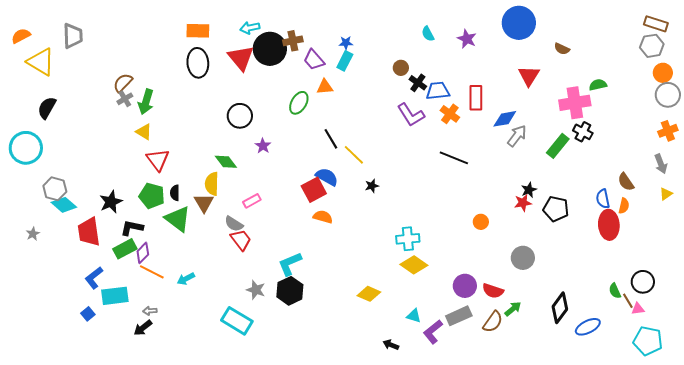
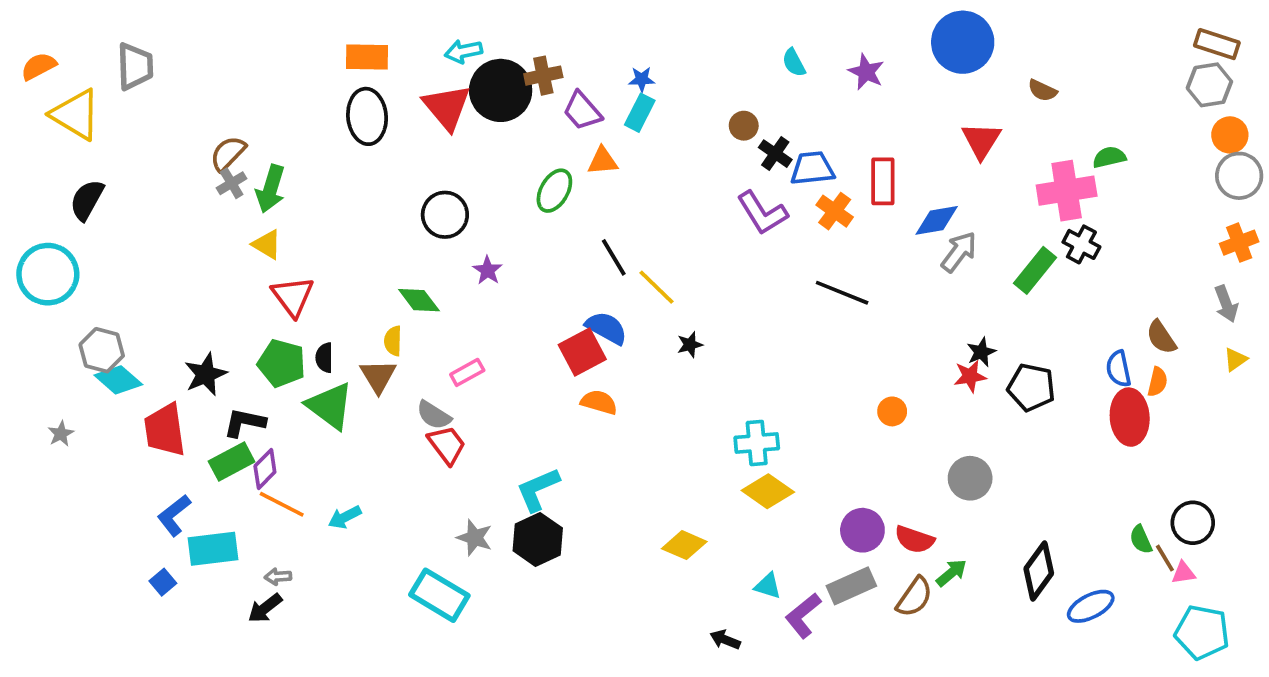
yellow semicircle: (212, 184) -> (393, 341), size x0.7

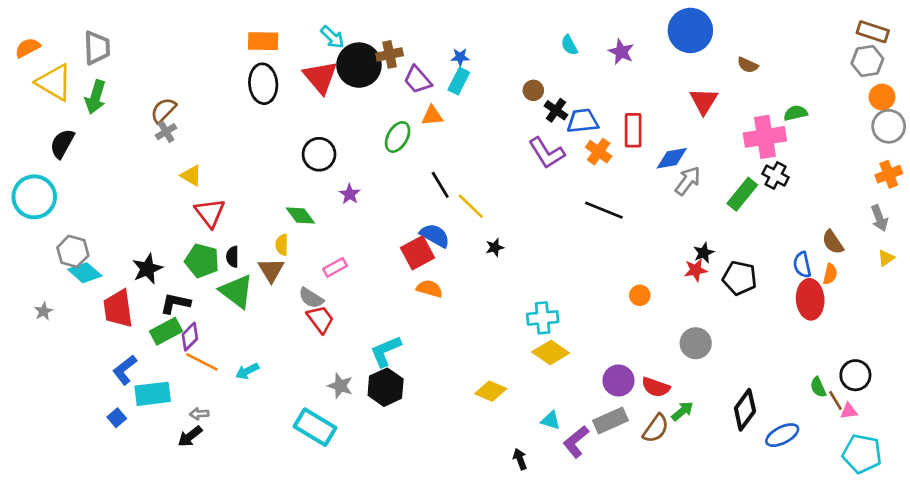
cyan arrow: (464, 51) -> (332, 37), turned -125
green arrow: (271, 189) -> (95, 97), moved
black arrow: (725, 640) -> (520, 459), turned 48

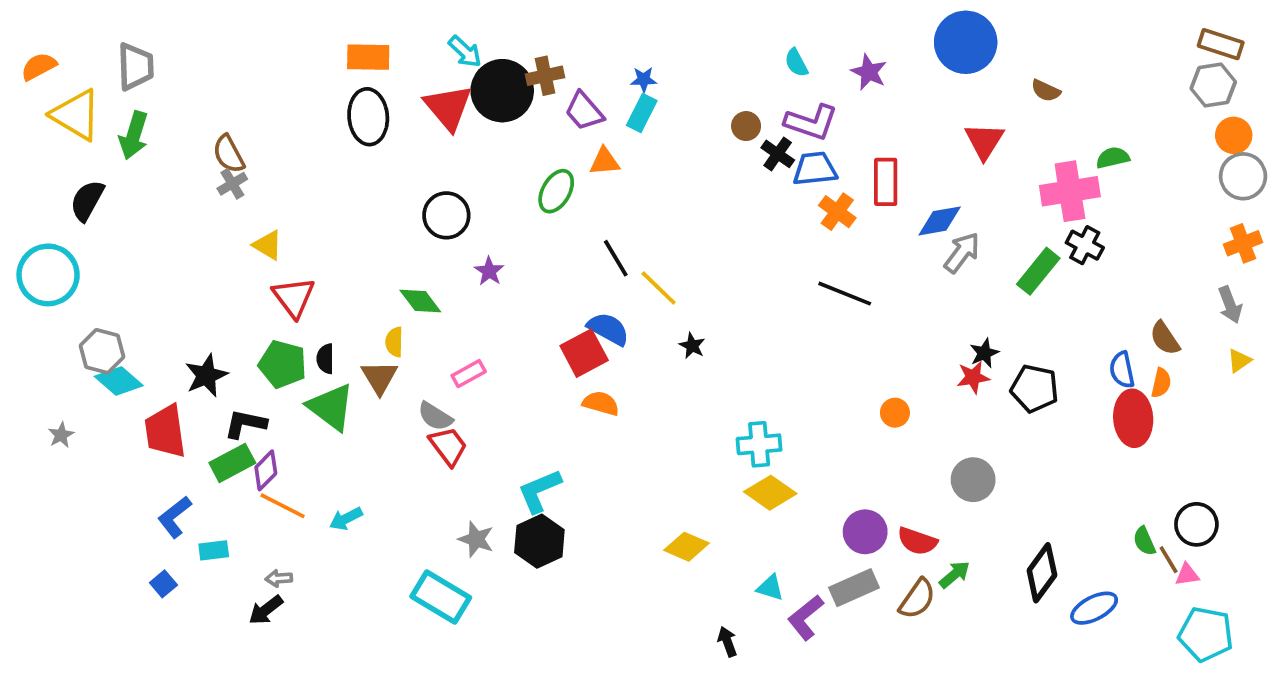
brown semicircle: (163, 110) -> (229, 154), turned -72
purple L-shape: (547, 153) -> (811, 122), moved, turned -39
black star: (495, 247) -> (692, 346), turned -30
cyan rectangle: (153, 394) -> (214, 550), size x0.6

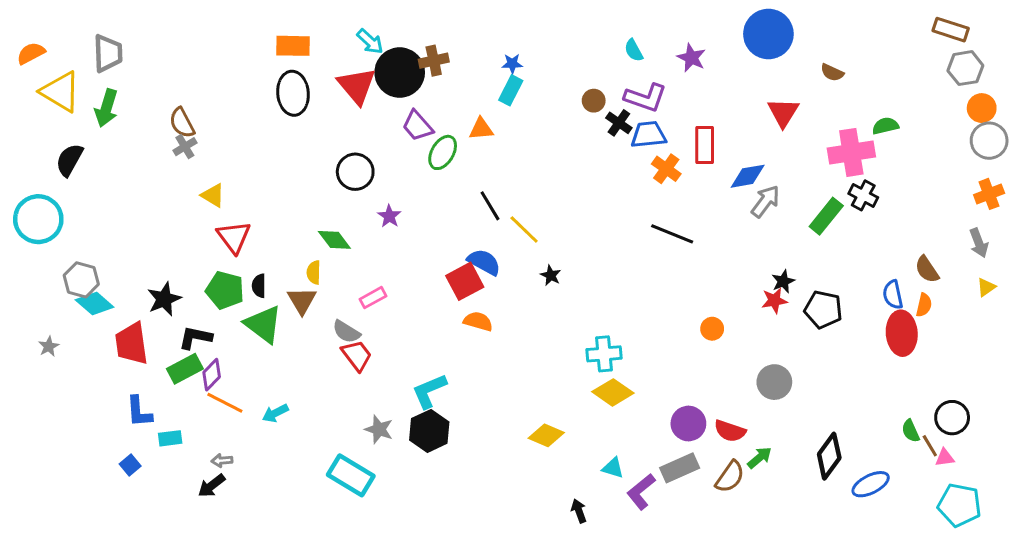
brown rectangle: (1221, 44) -> (951, 30), moved
purple trapezoid: (584, 111) -> (417, 126), moved
blue L-shape: (175, 517) -> (139, 412), turned -56

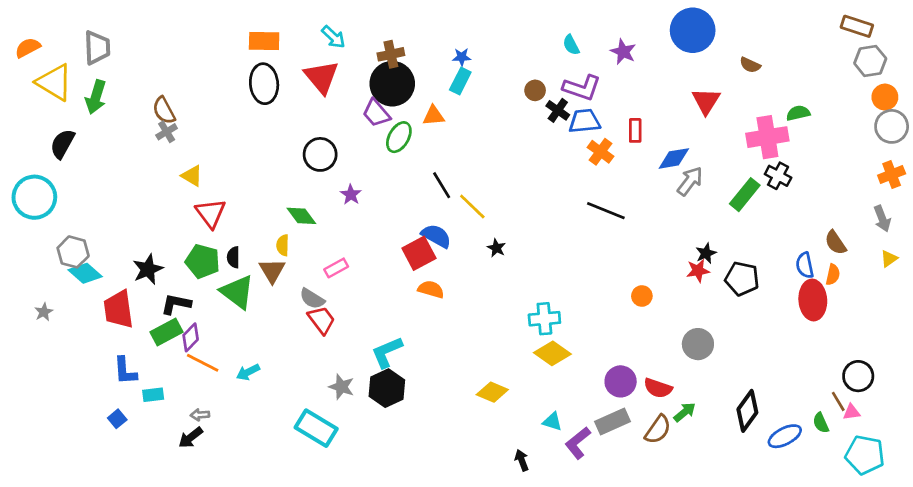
black circle: (400, 73) -> (392, 84), moved
red rectangle: (705, 145) -> (635, 130), size x0.7
green semicircle: (911, 431) -> (821, 423), moved

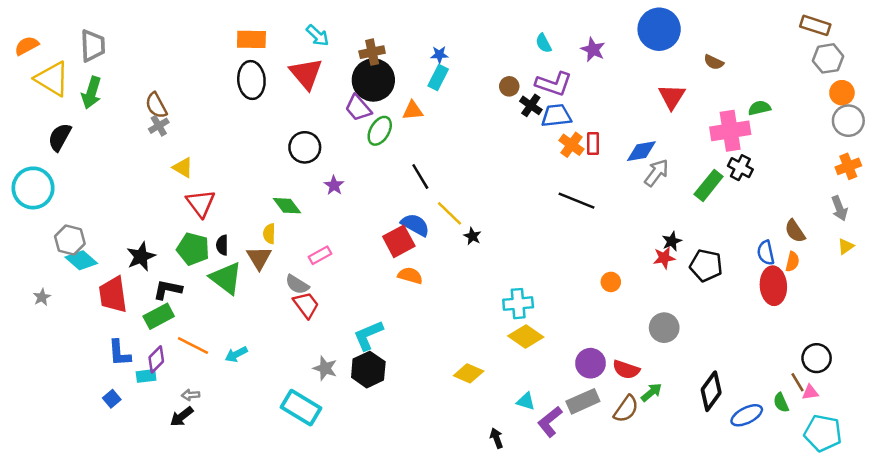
red rectangle: (635, 130) -> (593, 144), moved
yellow line: (472, 207) -> (450, 213), moved
purple diamond: (191, 337) -> (156, 359), moved

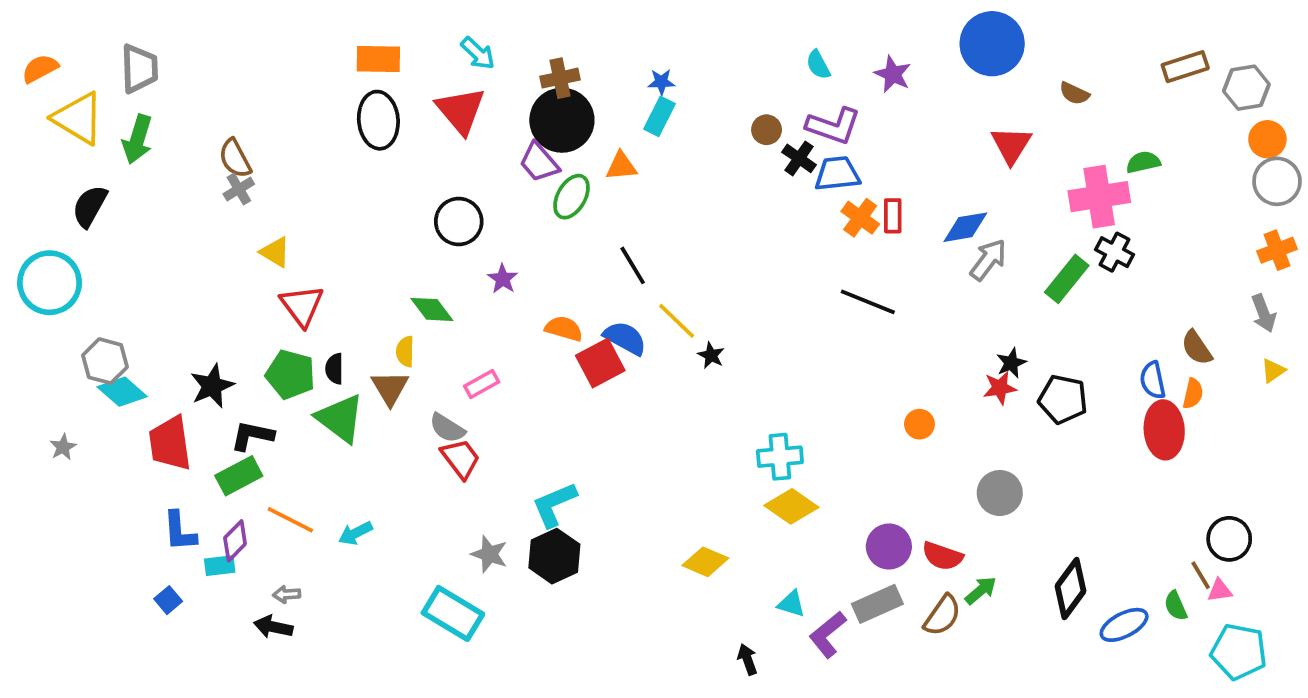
brown rectangle: (815, 25) -> (1185, 67), moved, turned -36
orange semicircle: (410, 276) -> (564, 329), moved
black arrow: (182, 417) -> (273, 627), turned 50

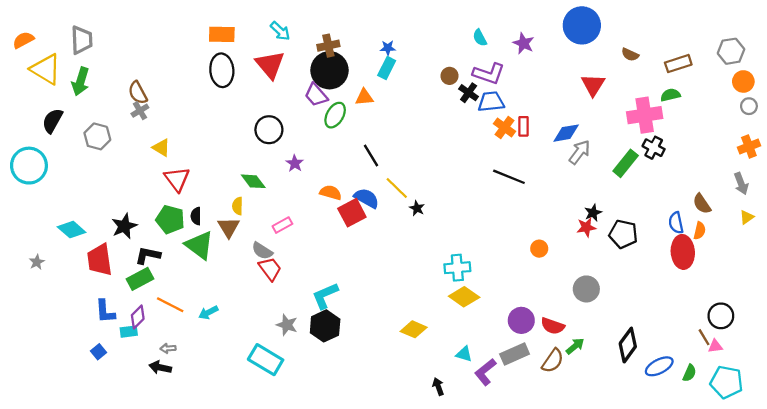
brown rectangle: (1185, 67) -> (678, 64), moved
gray circle: (1277, 181) -> (749, 106), size x0.6
gray hexagon: (105, 361) -> (97, 136), moved
green semicircle: (1176, 606) -> (690, 373), moved, turned -132

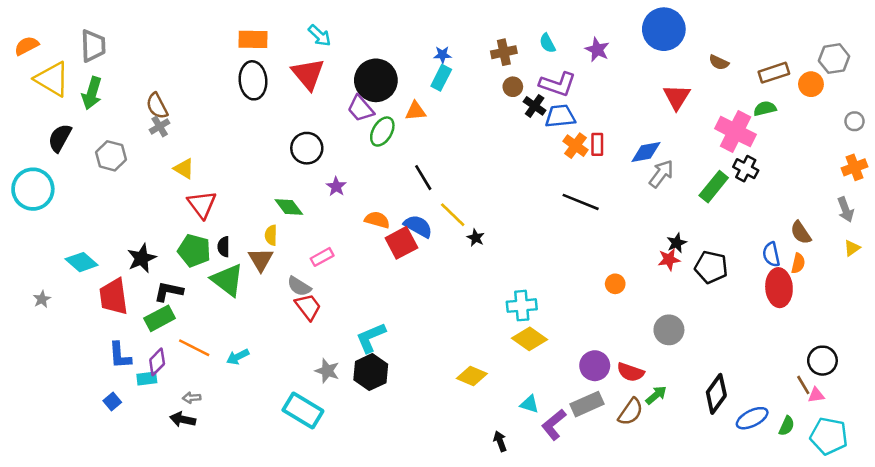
brown cross: (328, 46) -> (504, 52), moved
orange circle: (743, 81) -> (811, 84), moved
pink cross: (645, 115) -> (735, 132), turned 36

